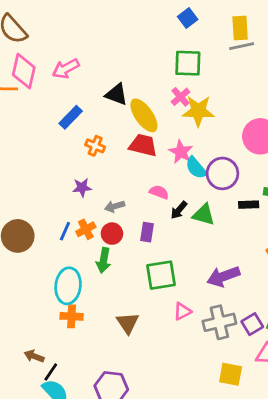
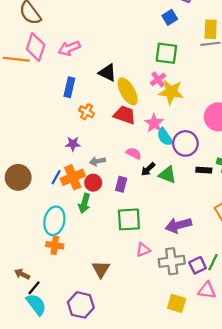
blue rectangle: (71, 117) -> (69, 87), turned -36
orange cross: (86, 229) -> (73, 177), size x1.5
brown triangle: (128, 323) -> (101, 269), moved

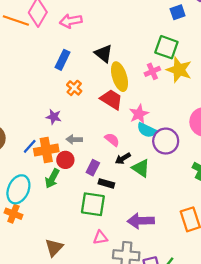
yellow star: (171, 92) -> (179, 70), moved
cyan semicircle: (165, 137) -> (147, 130), turned -42
black rectangle: (204, 170) -> (106, 183), moved

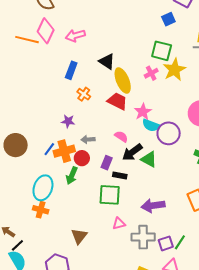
yellow star: (179, 70) -> (174, 70), turned 30
black arrow: (123, 158) -> (132, 152), size x1.5

